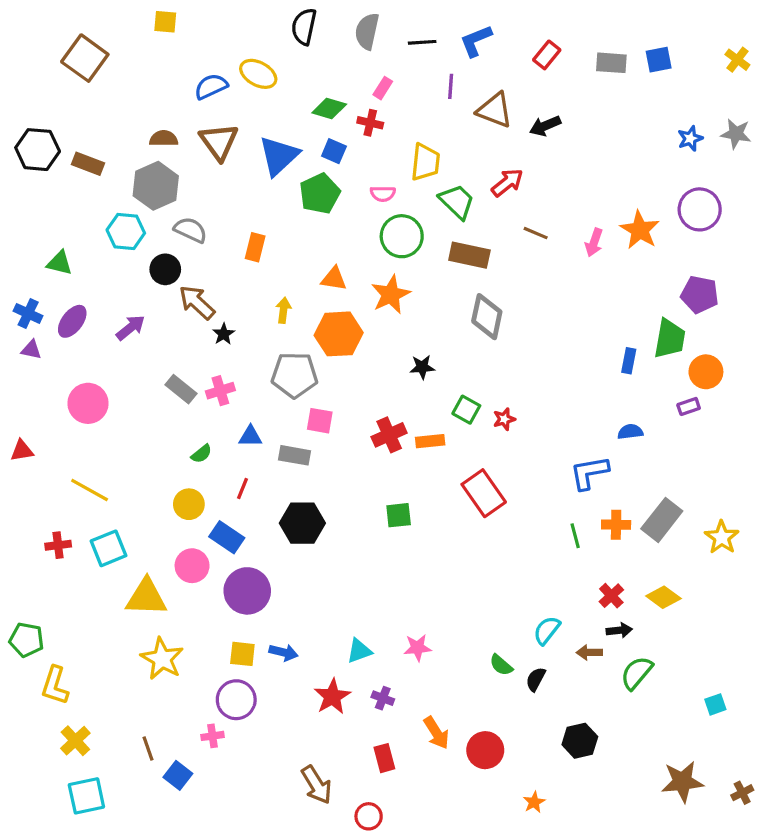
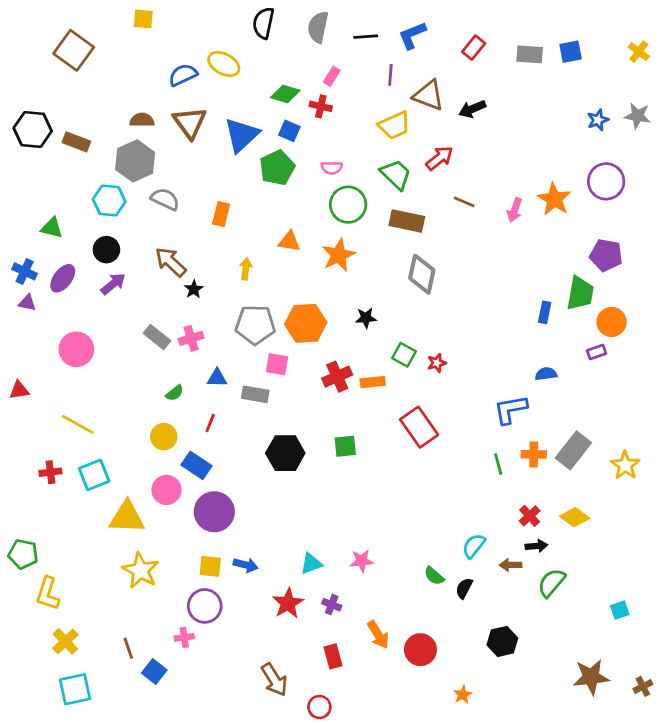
yellow trapezoid: (425, 162) -> (394, 125), moved, turned 60
black circle: (165, 269) -> (106, 250), moved
orange hexagon: (339, 334) -> (306, 323), moved
black hexagon: (302, 523) -> (285, 453), moved

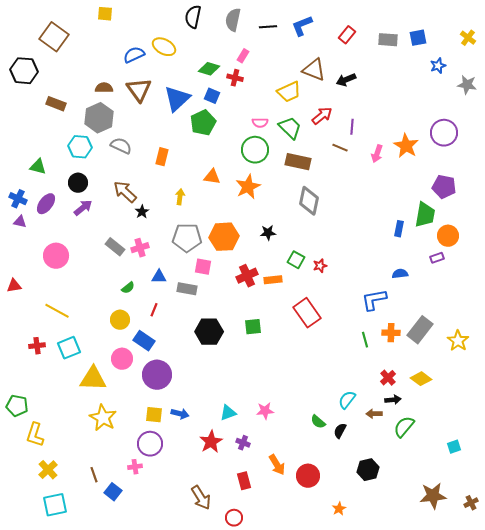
purple line: (390, 75) -> (352, 127), moved
blue star: (598, 120) -> (438, 66), moved
black hexagon: (33, 129) -> (24, 71), moved
pink semicircle: (332, 168) -> (260, 123), moved

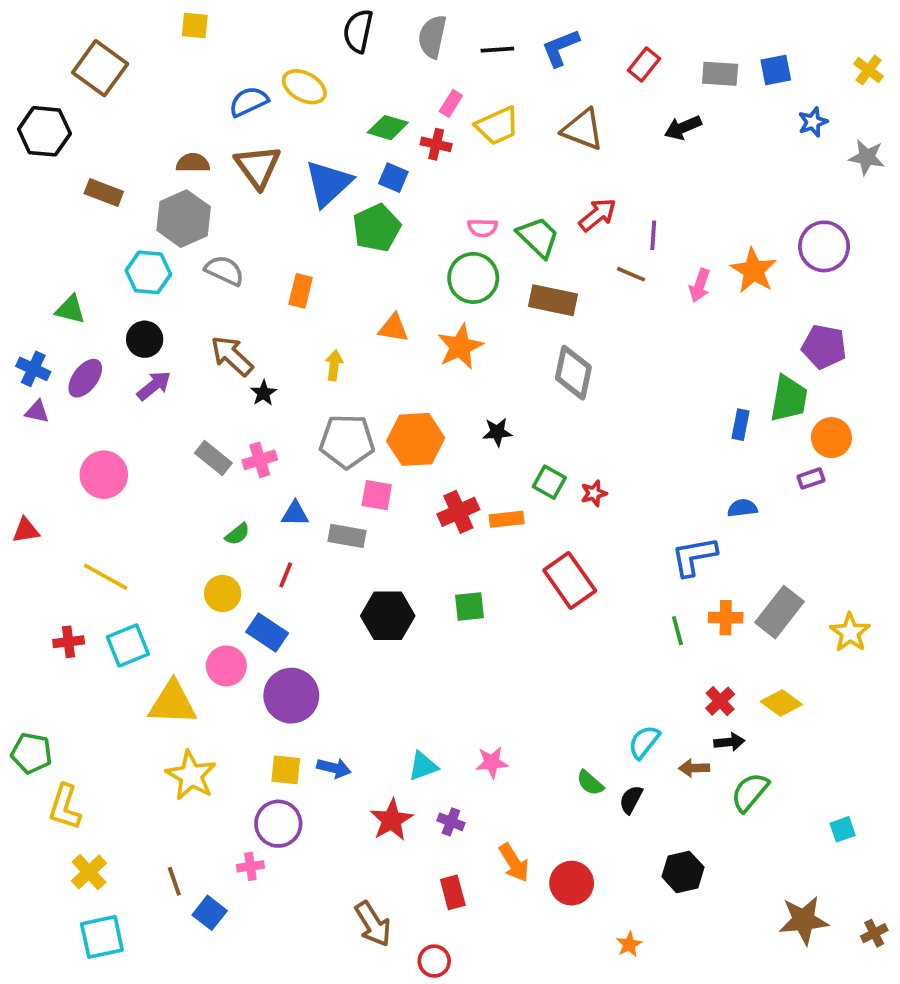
black arrow: (346, 80) -> (683, 128), moved
yellow trapezoid: (289, 92) -> (497, 126), moved

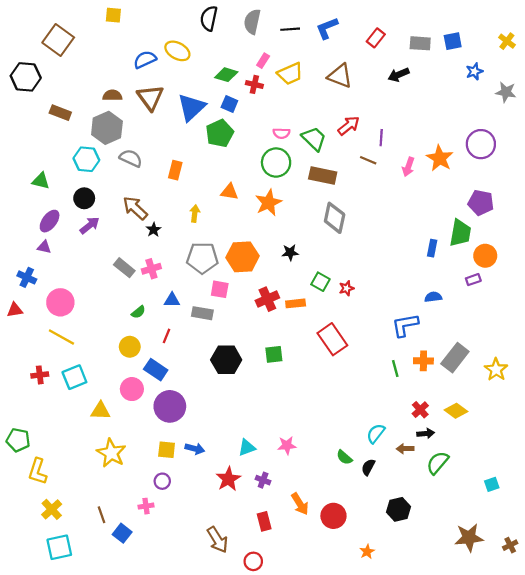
blue cross: (33, 369) -> (27, 277), moved
purple triangle: (37, 412) -> (44, 247), moved
pink circle: (104, 475) -> (60, 302), moved
yellow triangle: (172, 703) -> (100, 411), size x0.7
purple circle: (278, 824) -> (162, 481), size x0.6

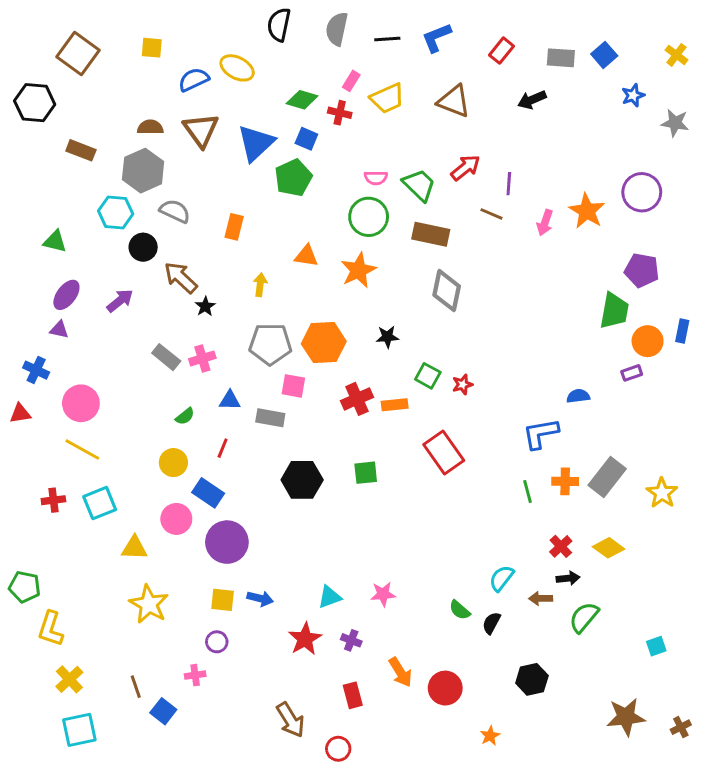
yellow square: (113, 15) -> (152, 48), moved
blue square: (453, 41) -> (604, 55), turned -30
black circle: (84, 198) -> (143, 247), moved
blue rectangle: (432, 248) -> (682, 331), moved

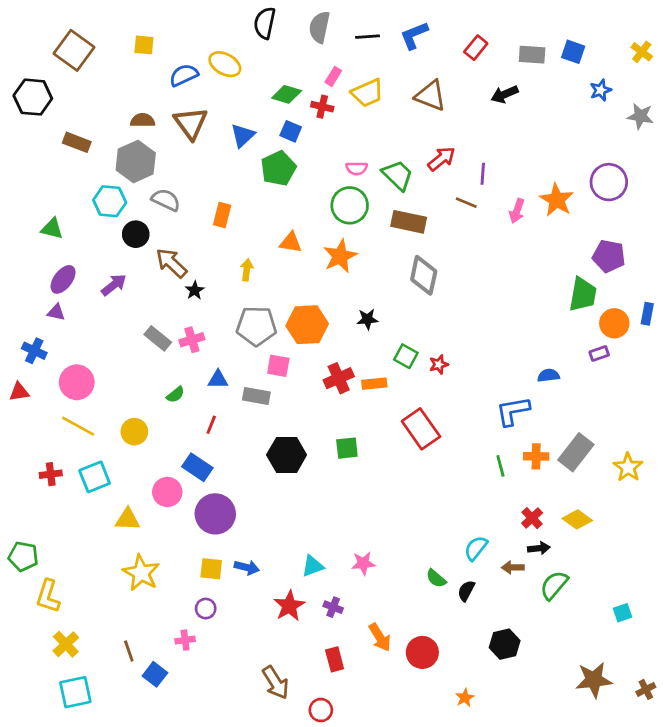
blue square: (604, 55) -> (573, 52), turned -30
blue triangle: (256, 143) -> (243, 135), size x0.7
yellow circle: (173, 463) -> (134, 432), moved

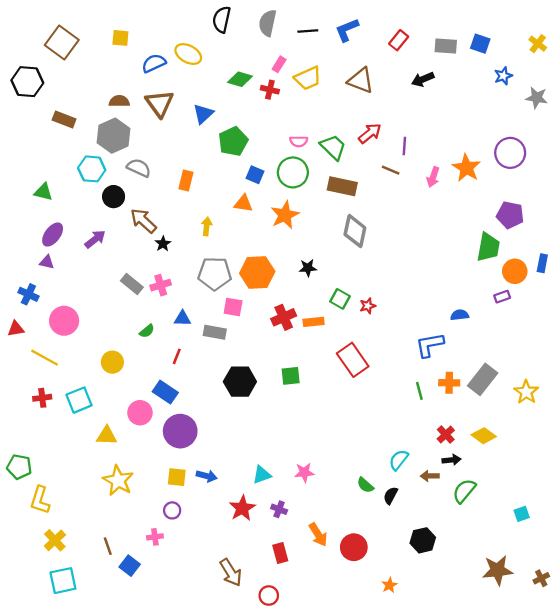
blue square: (291, 131) -> (255, 175), moved
yellow line: (78, 426) -> (45, 358), moved

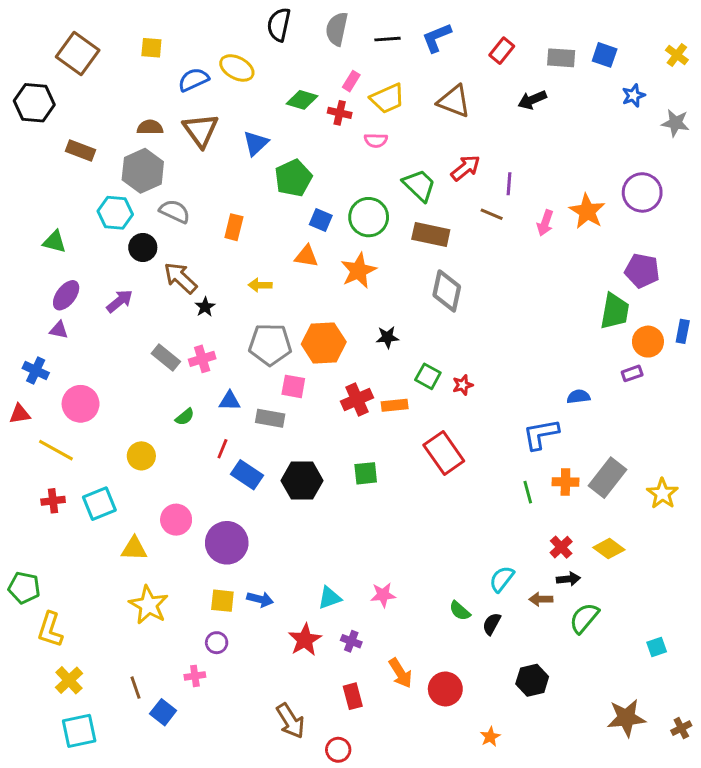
pink semicircle: (299, 141) -> (376, 140), moved
yellow arrow: (207, 226) -> (260, 285), turned -96
blue rectangle: (165, 392) -> (247, 475), moved

